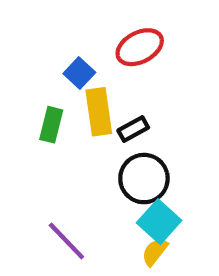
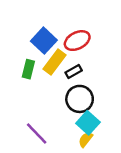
red ellipse: (140, 47) -> (77, 41), moved
blue square: (79, 73) -> (44, 41), size x1.5
yellow rectangle: (99, 112) -> (55, 62), turned 45

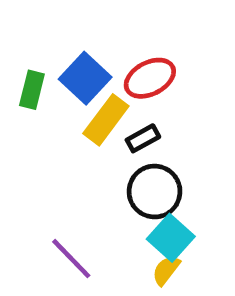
green rectangle: (28, 69) -> (32, 90), moved

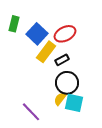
green rectangle: (32, 90) -> (14, 24), moved
cyan square: (171, 238) -> (74, 103), turned -30
yellow semicircle: (166, 270) -> (60, 99), moved

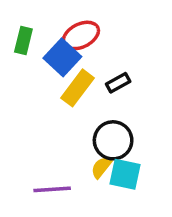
red ellipse: (65, 34) -> (81, 35), moved
black rectangle: (62, 60) -> (118, 83), moved
purple line: (31, 112) -> (52, 189), turned -50

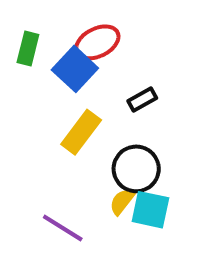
yellow rectangle: (78, 88) -> (81, 132), moved
purple line: (52, 189) -> (63, 228), turned 36

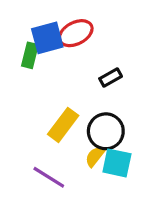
green rectangle: (28, 49) -> (30, 55), moved
blue square: (75, 69) -> (47, 38), moved, turned 32
yellow rectangle: (81, 132) -> (63, 125), moved

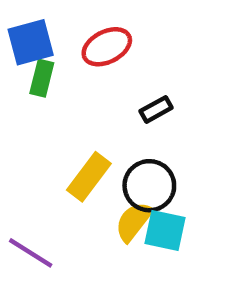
blue square: (47, 38) -> (31, 42), moved
yellow semicircle: (95, 157) -> (134, 222), size x1.4
purple line: (49, 177) -> (31, 253), moved

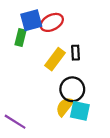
blue square: (31, 42) -> (31, 20), moved
black rectangle: (156, 109) -> (75, 53), turned -64
yellow rectangle: (89, 177) -> (55, 59), moved

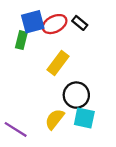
black rectangle: (75, 53) -> (80, 23), moved, turned -48
yellow semicircle: (65, 107) -> (55, 119), moved

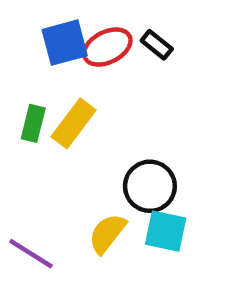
green rectangle: (21, 40) -> (33, 123), moved
yellow rectangle: (58, 63) -> (74, 123), moved

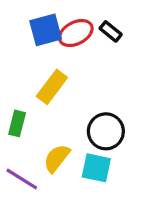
green rectangle: (33, 123) -> (17, 123), moved
cyan square: (166, 231) -> (96, 168), moved
yellow semicircle: (107, 233) -> (57, 158), moved

